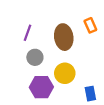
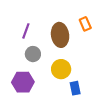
purple hexagon: (41, 87) -> (23, 82), moved
blue rectangle: (90, 94) -> (75, 88), moved

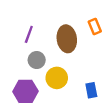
yellow circle: (61, 69) -> (57, 78), moved
blue rectangle: (75, 88) -> (91, 90), moved

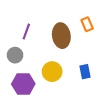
gray circle: (37, 60) -> (15, 55), moved
blue rectangle: (91, 90) -> (85, 72), moved

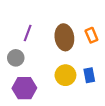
orange rectangle: (87, 24) -> (91, 35), moved
yellow circle: (52, 72) -> (65, 75), moved

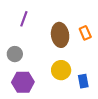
purple line: (28, 33) -> (24, 19), moved
blue rectangle: (89, 75) -> (83, 81), moved

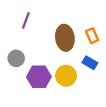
blue rectangle: (83, 81) -> (90, 63), moved, turned -48
purple hexagon: (23, 82) -> (39, 77), moved

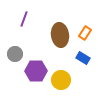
orange rectangle: (92, 36) -> (85, 33), turned 56
yellow circle: (66, 76) -> (61, 80), moved

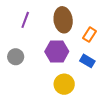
brown ellipse: (60, 35) -> (63, 20), moved
purple hexagon: (36, 71) -> (57, 51), moved

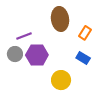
purple line: (25, 20) -> (24, 36), moved, turned 49
purple hexagon: (57, 51) -> (37, 55), moved

